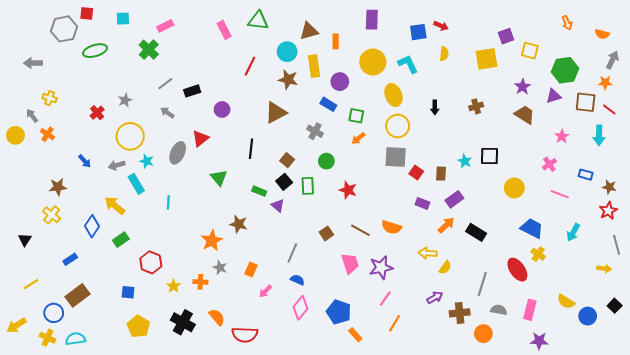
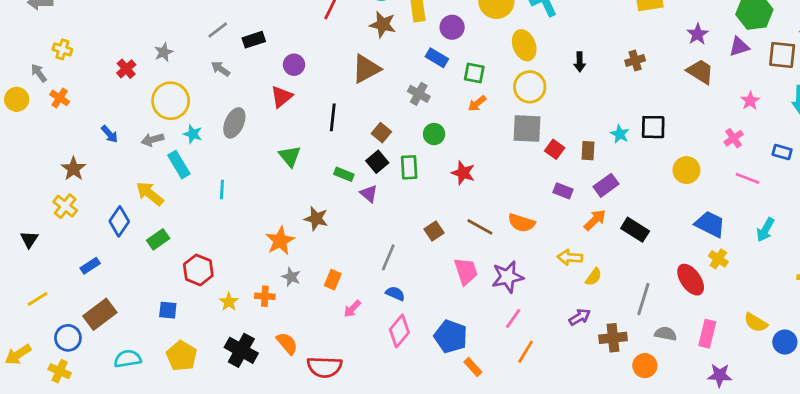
red triangle: (200, 138) -> (282, 97), moved
brown star: (58, 187) -> (74, 169), turned -30
cyan semicircle: (75, 339) -> (128, 359), moved

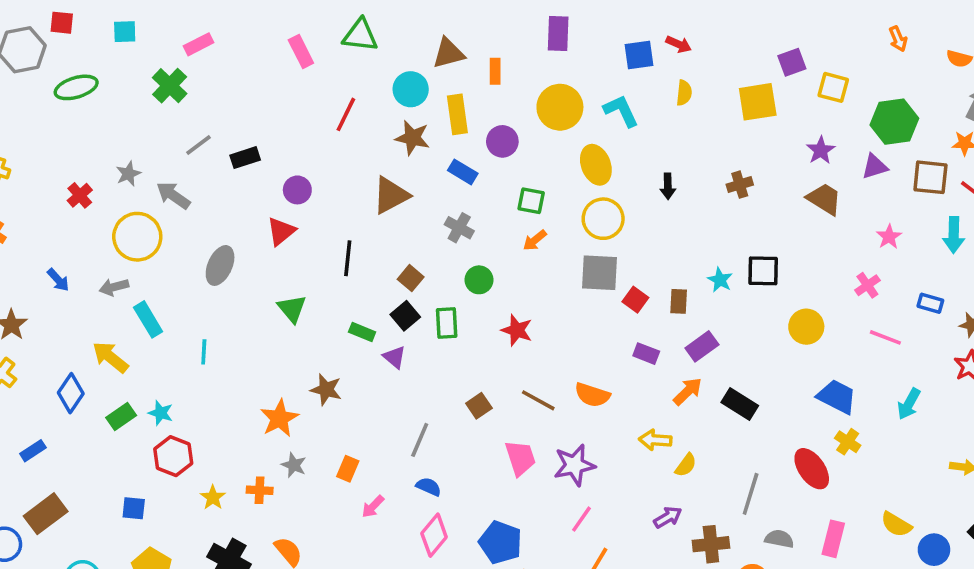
blue rectangle: (437, 58) -> (463, 172), moved
gray arrow: (220, 69) -> (173, 195), moved, size x1.4
cyan star: (193, 134) -> (161, 413), moved

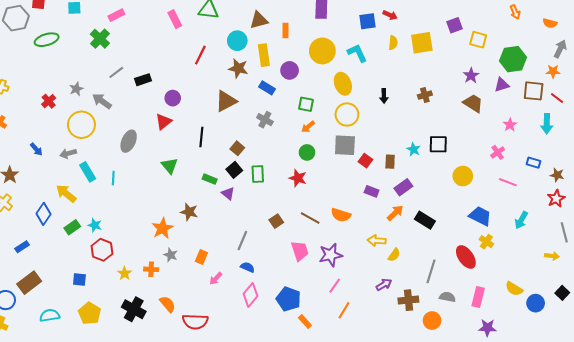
yellow square: (758, 102) -> (422, 43), moved
green circle: (479, 280) -> (307, 152), moved
cyan line: (204, 352) -> (113, 178), moved

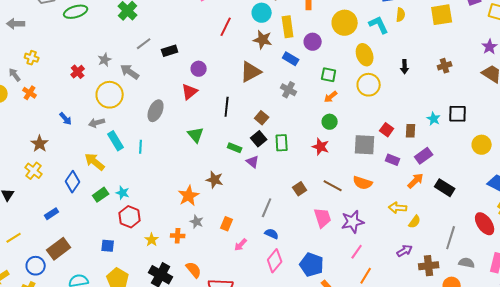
yellow semicircle: (393, 43) -> (401, 15), moved
gray square: (345, 145) -> (365, 145), moved

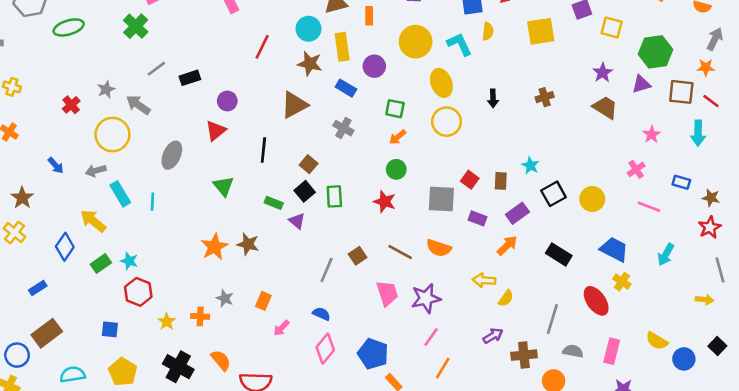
black square: (458, 114) -> (554, 194), moved, turned -30
black rectangle: (445, 188) -> (559, 254), moved
orange star: (189, 196) -> (214, 247), moved
gray line: (267, 208) -> (327, 270), moved

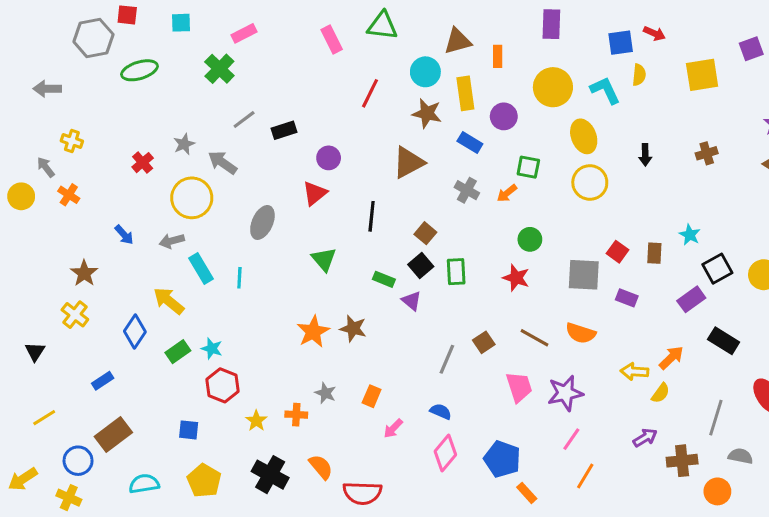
orange arrow: (398, 137) -> (507, 193), moved
purple rectangle: (517, 213) -> (691, 299), moved
orange arrow: (507, 245) -> (671, 358), moved

